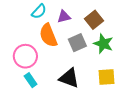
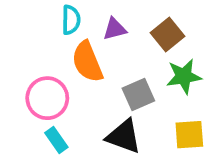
cyan semicircle: (39, 11) -> (71, 20), turned -42
gray square: (77, 43) -> (138, 95), moved
green star: (103, 44) -> (184, 76), turned -30

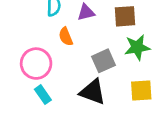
brown square: (167, 34) -> (125, 16), turned 35
orange semicircle: (87, 62) -> (66, 37), size x0.6

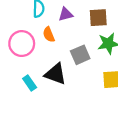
pink circle: (36, 64) -> (22, 44), moved
black triangle: (93, 92) -> (55, 74), moved

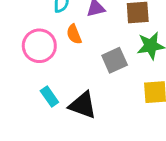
black triangle: (55, 74) -> (83, 105), moved

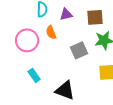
black triangle: (83, 105) -> (65, 90), moved

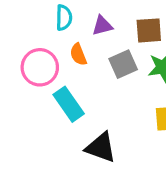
gray square: (79, 50) -> (123, 64), moved
cyan rectangle: (34, 75) -> (69, 104), moved, size x1.5

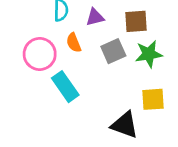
black triangle: (101, 147) -> (125, 125), moved

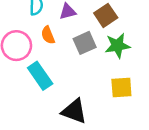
brown square: (136, 21) -> (106, 15), turned -30
black triangle: (125, 125) -> (74, 111), moved

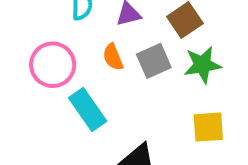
orange semicircle: (48, 35) -> (113, 57), moved

